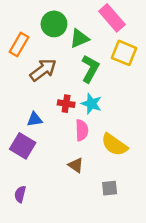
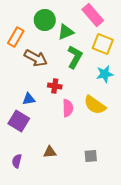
brown arrow: (43, 70) -> (36, 58), turned 65
cyan star: (91, 104) -> (105, 74), moved, turned -30
yellow semicircle: (114, 145) -> (95, 105), moved
brown triangle: (76, 165) -> (50, 152), moved, turned -40

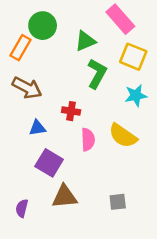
green circle: (45, 20) -> (43, 26), moved
brown arrow: (36, 58) -> (27, 88), moved
purple square: (19, 121) -> (49, 163), moved
brown triangle: (50, 152) -> (65, 197), size x1.5

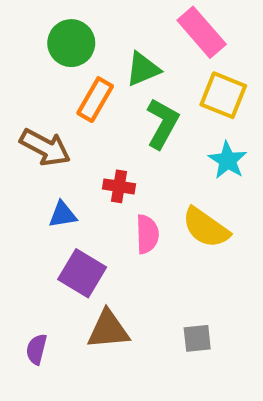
orange rectangle: (21, 48) -> (95, 100), moved
cyan star: (136, 96) -> (228, 160), turned -30

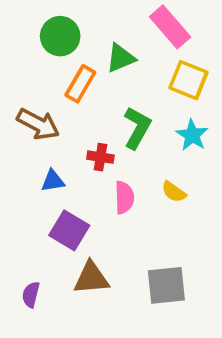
green L-shape: (162, 123) -> (137, 128), moved
yellow semicircle: (206, 228) -> (174, 192), size x0.6
gray square: (197, 338) -> (166, 285), size x1.6

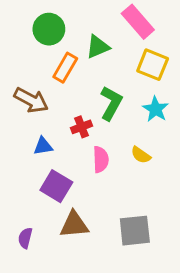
red cross: (100, 157) -> (81, 127), turned -30

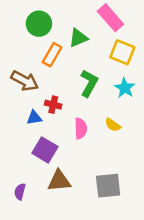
red cross: (81, 127) -> (53, 105), moved, turned 35

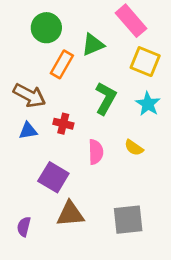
blue triangle: (34, 118) -> (28, 131), moved

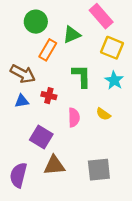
green L-shape: (106, 98) -> (82, 76), turned -30
purple semicircle: (24, 227) -> (18, 175), size x1.6

